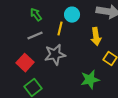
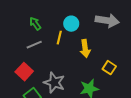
yellow arrow: (96, 37) -> (85, 49), moved
gray star: (55, 55) -> (54, 83), moved, turned 30

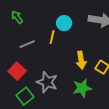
green arrow: (35, 24) -> (17, 17), moved
yellow arrow: (85, 49) -> (81, 60), moved

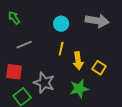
yellow line: (52, 37) -> (61, 49), moved
red square: (17, 71) -> (14, 72), turned -36

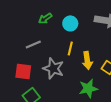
green arrow: (14, 18) -> (45, 18), moved, turned -88
gray star: (44, 83) -> (53, 68), moved

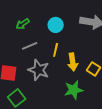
green arrow: (45, 18) -> (23, 24), moved
gray line: (33, 44) -> (30, 46), moved

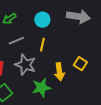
yellow arrow: (73, 62) -> (59, 72), moved
green star: (74, 90) -> (41, 88), moved

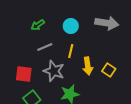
yellow arrow: (59, 72) -> (88, 66), moved

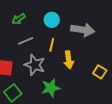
gray arrow: (107, 23) -> (83, 30), moved
yellow square: (109, 70) -> (100, 72), moved

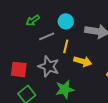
gray line: (26, 41) -> (47, 36), moved
yellow arrow: (69, 60) -> (83, 61), turned -66

